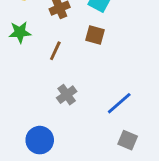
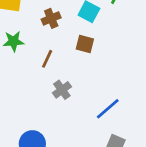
gray cross: (67, 95) -> (62, 90), moved

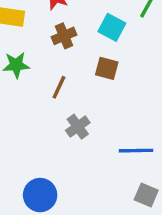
blue line: (108, 109) -> (136, 151), turned 40

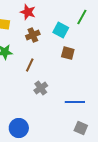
brown square: (107, 68) -> (68, 53), moved

